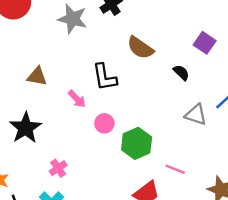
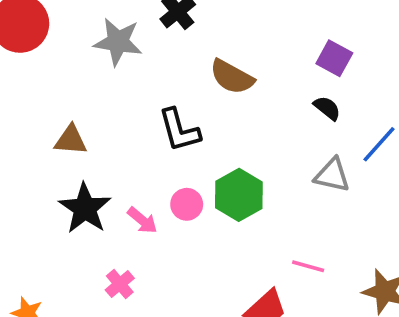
black semicircle: (181, 73) -> (327, 108), moved
pink arrow: (77, 99) -> (142, 220), moved
black star: (25, 128) -> (85, 208), moved
green hexagon: (137, 143) -> (239, 195), moved

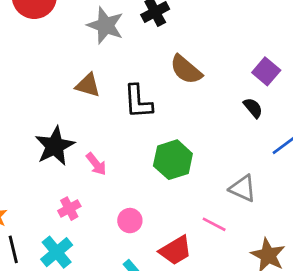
brown triangle: (71, 140) -> (88, 85), moved
gray triangle: (332, 175) -> (243, 188), moved
pink circle: (187, 204) -> (130, 221), moved

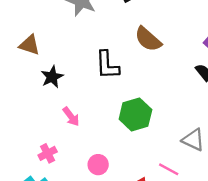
brown triangle: (88, 85) -> (30, 45), moved
black star: (55, 146) -> (52, 77), moved, size x0.7

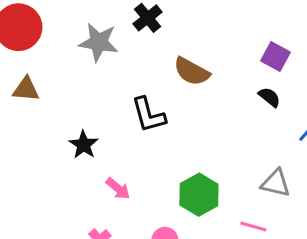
brown triangle: (30, 45) -> (26, 89), moved
green hexagon: (135, 114) -> (199, 195), moved

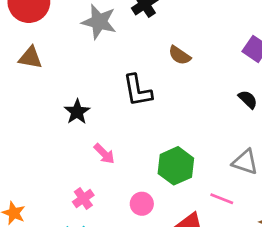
brown semicircle: (192, 71) -> (180, 55), size x0.7
black semicircle: (269, 97) -> (248, 99), moved

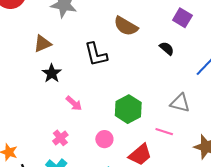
brown semicircle: (180, 55) -> (126, 26), size x1.4
brown triangle: (30, 58) -> (42, 44), moved, turned -30
black semicircle: (248, 99) -> (167, 48), moved

